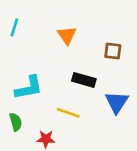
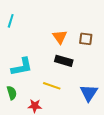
orange triangle: (67, 35) -> (60, 37), moved
blue triangle: (117, 102) -> (89, 93), moved

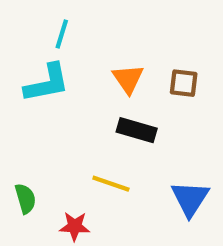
cyan line: (11, 21) -> (62, 34), moved
cyan L-shape: (22, 67) -> (47, 83), moved

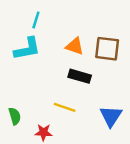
orange triangle: (128, 79) -> (75, 46), turned -36
brown square: (184, 83) -> (107, 49), size x1.5

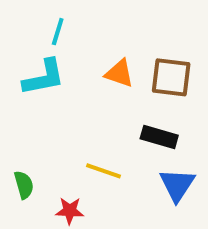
black rectangle: (80, 76) -> (159, 137), moved

